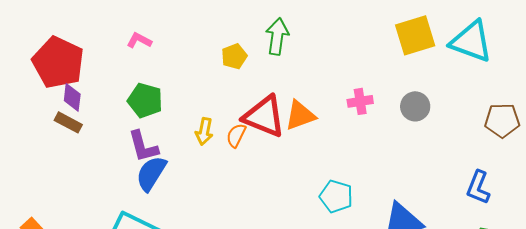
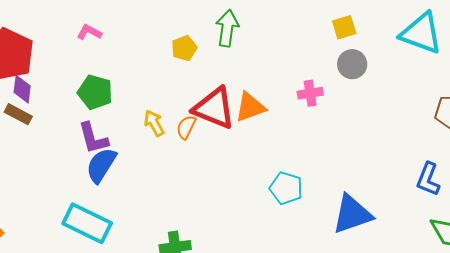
yellow square: (415, 35) -> (344, 27), moved, size x0.6
gray circle: (415, 106) -> (352, 64), moved
yellow arrow: (204, 131) -> (154, 123), turned 140

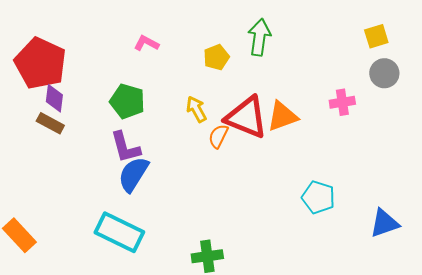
pink L-shape: (89, 32) -> (146, 43), moved
yellow arrow: (154, 123) -> (196, 109), moved
blue triangle: (352, 214) -> (384, 223), size x0.7

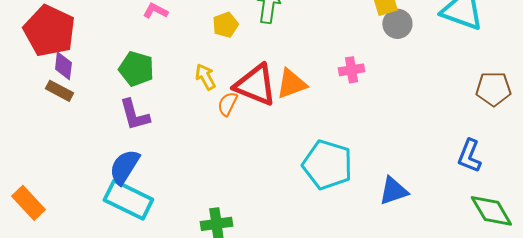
gray circle: (384, 73) -> (397, 24), moved
blue semicircle: (133, 174) -> (124, 167), moved
cyan pentagon: (318, 197) -> (327, 165), size x1.5

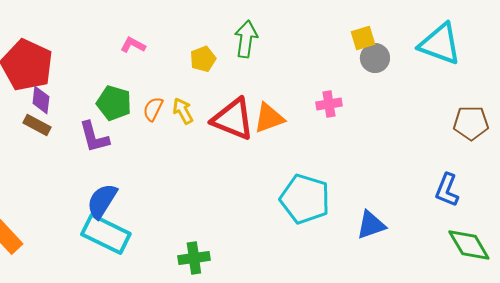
orange semicircle: (227, 104) -> (153, 109), moved
purple L-shape: (134, 115) -> (94, 137), moved

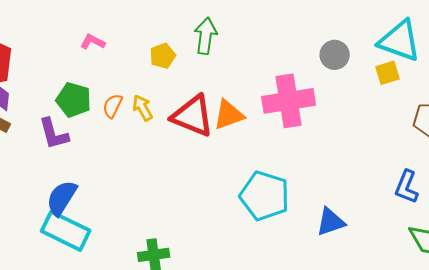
yellow square: (363, 38) -> (388, 73), moved
pink cross: (329, 104) -> (289, 101), size x2.0

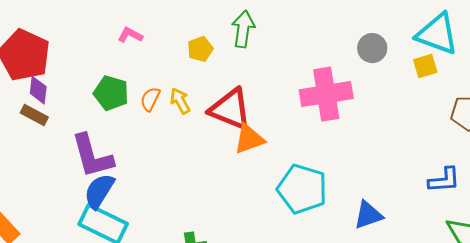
orange triangle: (229, 115) -> (249, 139), moved
purple L-shape: (54, 134) -> (92, 156), moved, size x1.4
blue L-shape: (407, 187) -> (444, 180), turned -116

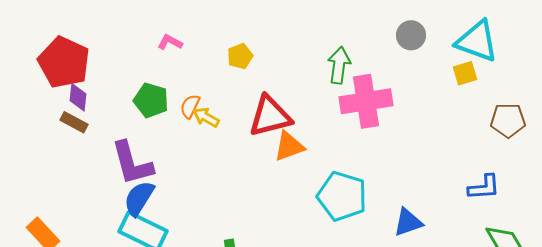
green arrow: (243, 29) -> (339, 65), moved
gray circle: (372, 48) -> (411, 35), moved
yellow arrow: (180, 101) -> (206, 117), moved, turned -32
red triangle: (230, 109) -> (270, 116), turned -36

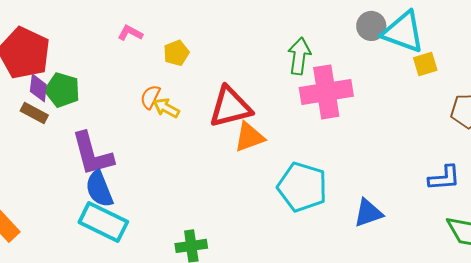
cyan triangle: (477, 41) -> (403, 32), moved
yellow pentagon: (240, 56) -> (176, 53), moved
green pentagon: (151, 100) -> (62, 90), moved
blue semicircle: (139, 198) -> (99, 189), turned -54

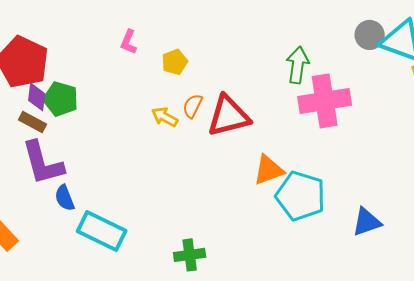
pink L-shape: (130, 33) -> (129, 42), turned -95
orange semicircle: (150, 97) -> (193, 106), moved
orange triangle: (249, 137) -> (269, 170), moved
purple L-shape: (92, 154) -> (43, 163), moved
blue semicircle: (99, 189) -> (65, 198), moved, size x0.7

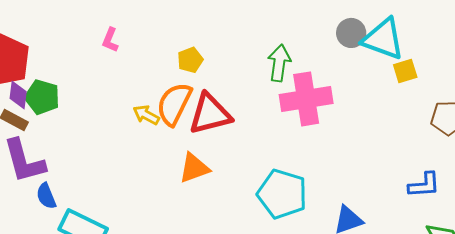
yellow pentagon: (175, 62) -> (190, 60), moved
orange semicircle: (193, 106) -> (174, 104), size x1.8
orange triangle: (269, 170) -> (194, 168), moved

